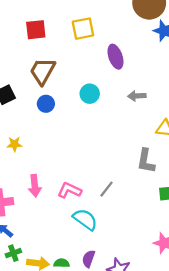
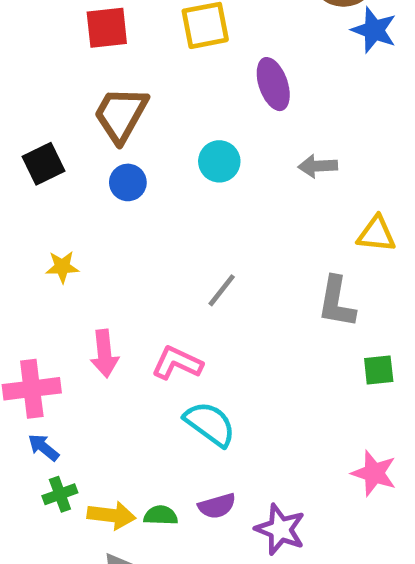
gray line: (107, 189) -> (222, 290), moved
purple semicircle: (89, 259) -> (217, 506), turned -126

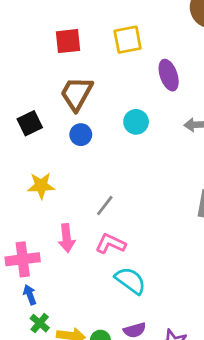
yellow star: (62, 267) -> (41, 186), size x1.4
gray line: (222, 290) -> (105, 205), moved
blue arrow: (43, 447) -> (30, 295), turned 30
green cross: (60, 494) -> (40, 323), turned -30

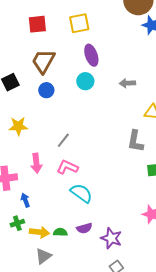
purple ellipse: (169, 75) -> (91, 55), moved
blue arrow: (30, 295) -> (25, 200), moved
green cross: (40, 323) -> (17, 223), turned 32

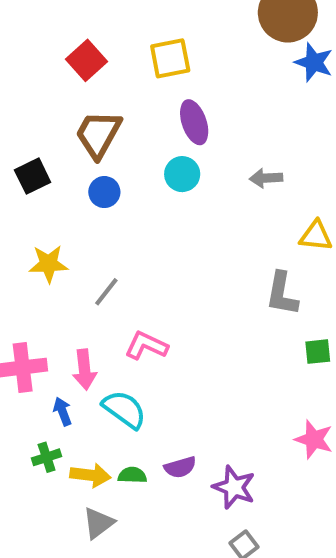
red square: (37, 24) -> (86, 60), turned -36
gray line: (63, 140) -> (106, 292), moved
pink arrow: (36, 163) -> (84, 370), moved
cyan semicircle: (81, 193) -> (124, 409), moved

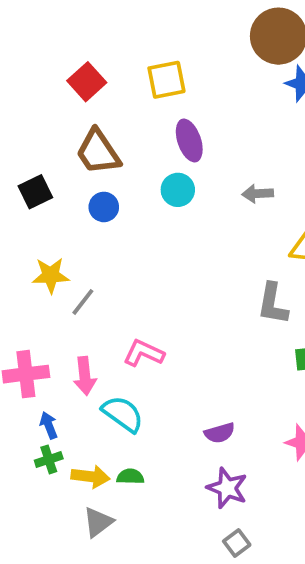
brown trapezoid: (98, 134) -> (98, 152), turned -63
gray line: (106, 292) -> (83, 302), moved
blue arrow: (62, 411) -> (49, 425), moved
purple semicircle: (180, 467) -> (220, 433), moved

